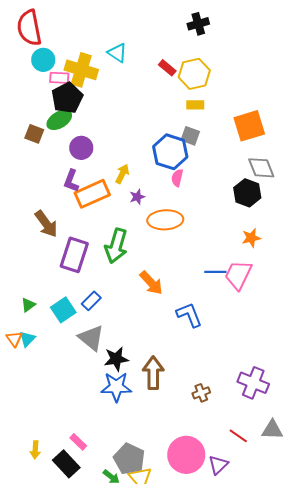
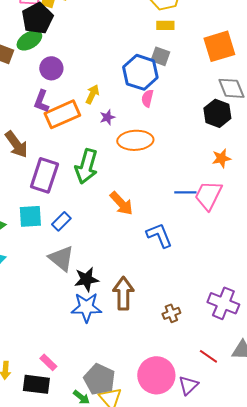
cyan square: (63, 310) -> (30, 216), moved, turned 30
black rectangle: (66, 464) -> (36, 384), turned -40

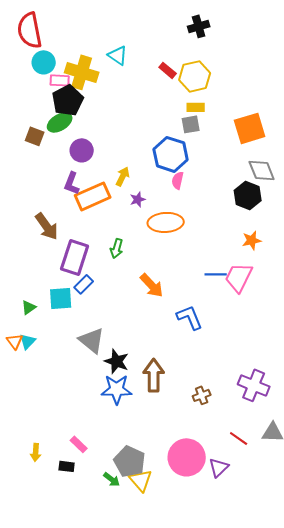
gray square: (160, 56) -> (191, 124), moved, turned -30
green arrow: (86, 166) -> (117, 248), size x0.6
blue rectangle: (61, 221) -> (84, 284), moved
black star: (86, 279) -> (117, 361), turned 30
black rectangle: (36, 384) -> (67, 466), size x0.6

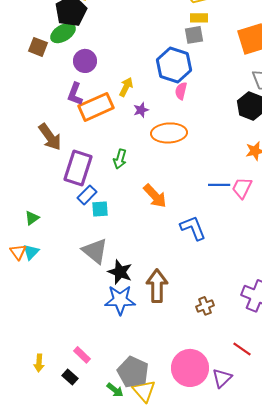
pink trapezoid: (239, 277) -> (242, 188), size x0.7
cyan square: (61, 298) -> (100, 209), moved, size x0.7
black rectangle: (67, 466) -> (70, 377), turned 35

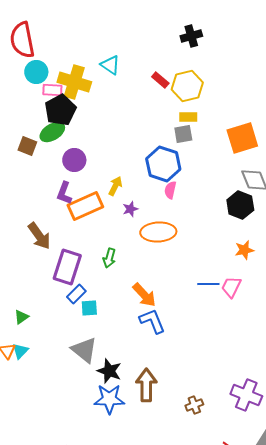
blue L-shape: (193, 228) -> (152, 321), moved

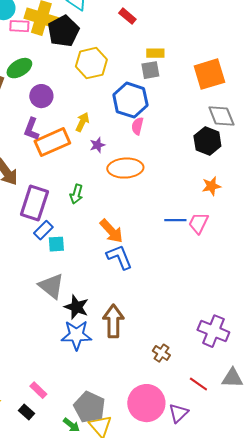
yellow hexagon: (187, 86) -> (91, 63), moved
black pentagon: (60, 110) -> (63, 31), moved
brown cross: (194, 405) -> (161, 353), moved, turned -36

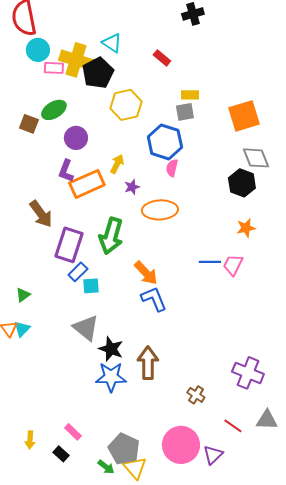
green arrow: (76, 194) -> (111, 236), size x1.8

